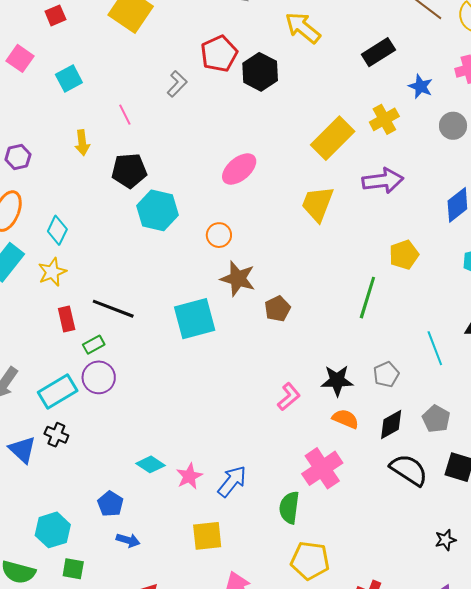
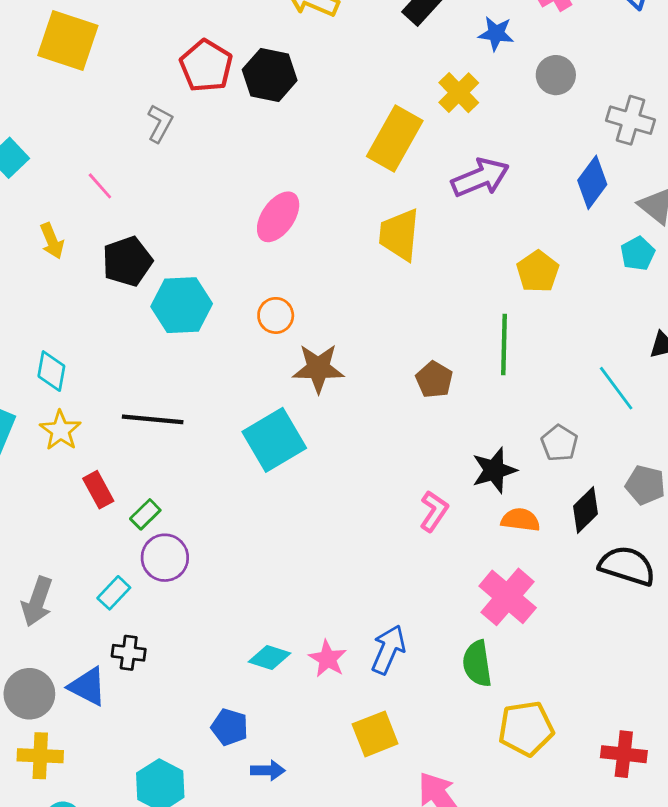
black line: (113, 309) -> (153, 419), moved
brown pentagon: (277, 309) -> (434, 380), moved
cyan rectangle: (58, 392) -> (114, 593), size x0.6

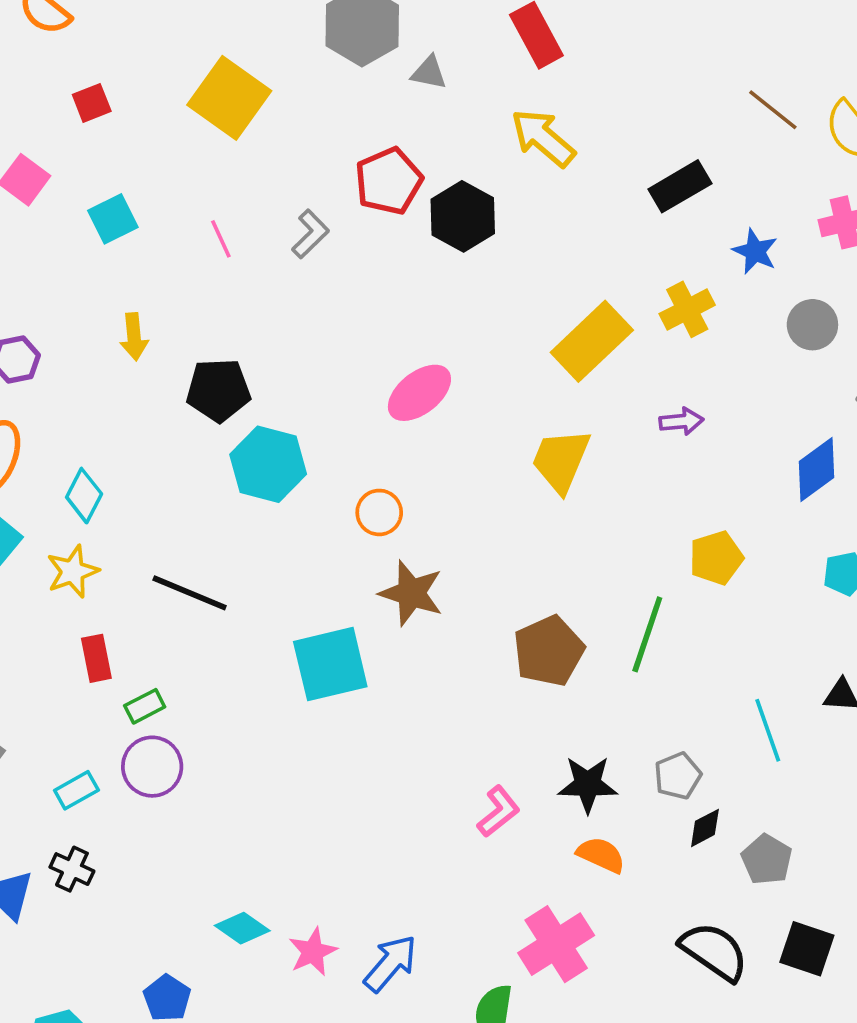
purple arrow: (480, 178) -> (681, 421), size x0.6
pink line: (100, 186) -> (221, 239), moved
brown pentagon: (434, 380) -> (549, 651), size x1.5
black diamond: (585, 510) -> (705, 828), moved, size x0.7

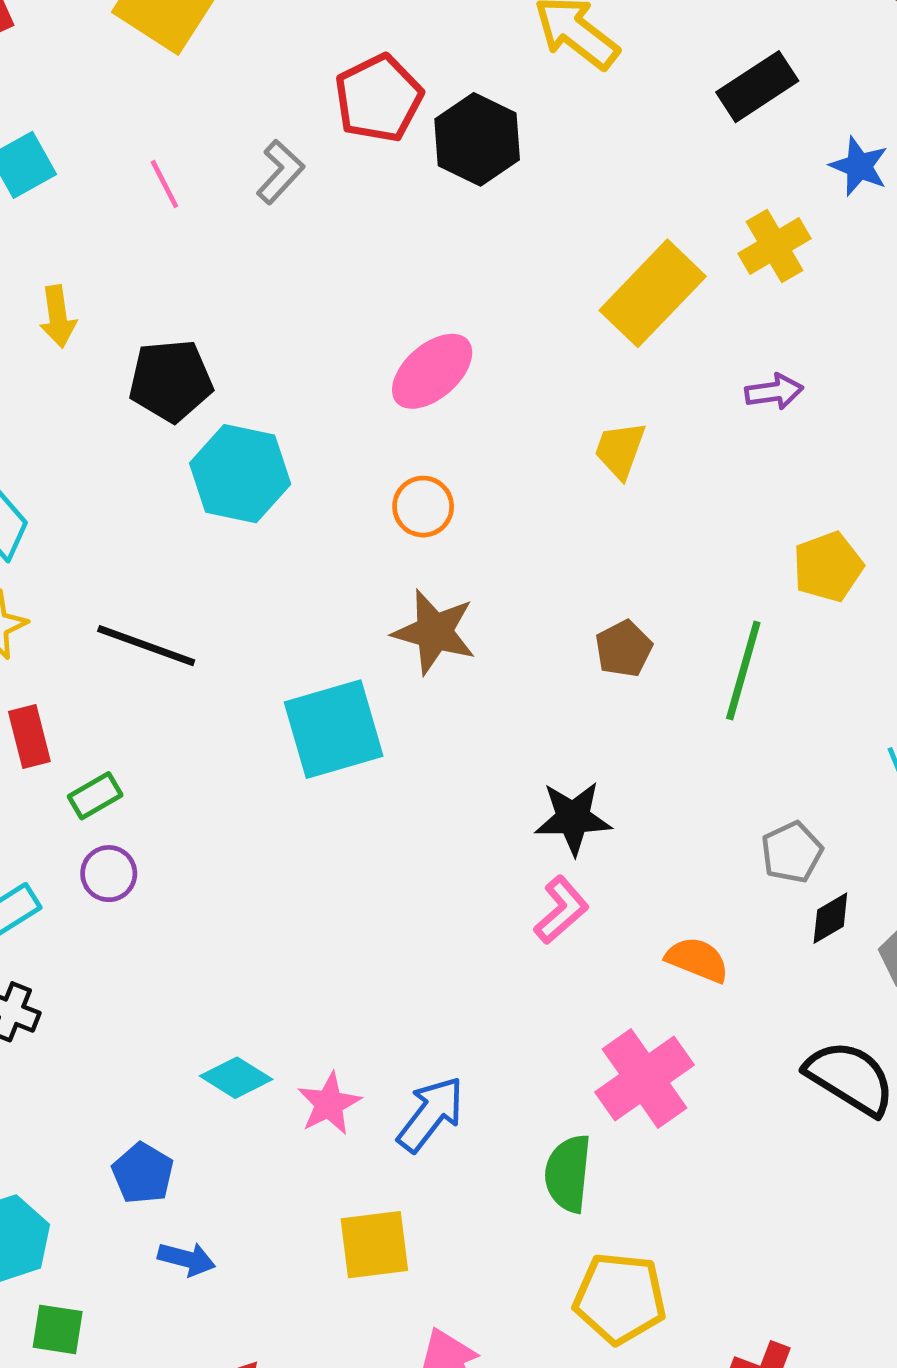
yellow trapezoid: (561, 460) -> (620, 450), size x0.7
orange circle: (379, 512) -> (423, 507), moved
brown pentagon: (549, 651) -> (624, 649), moved, size x0.6
purple circle: (152, 767) -> (109, 874), size x0.7
black star: (588, 784) -> (573, 818), moved

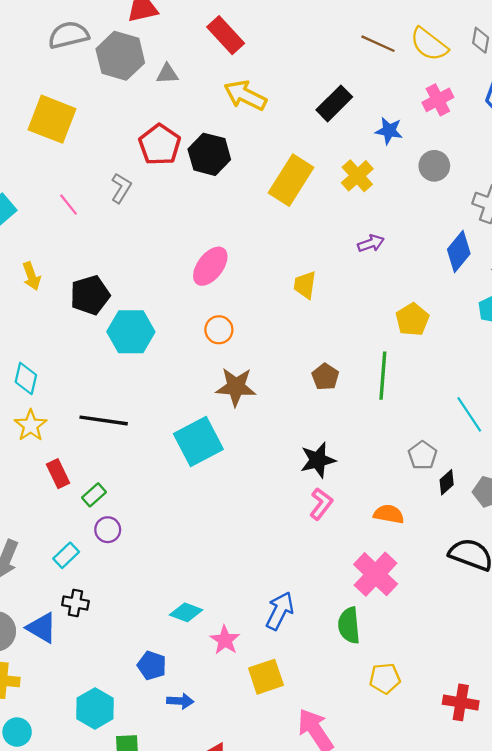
yellow rectangle: (653, 293) -> (291, 180), moved
pink star: (329, 1104) -> (225, 640), moved
yellow pentagon: (620, 1298) -> (385, 678), size x0.7

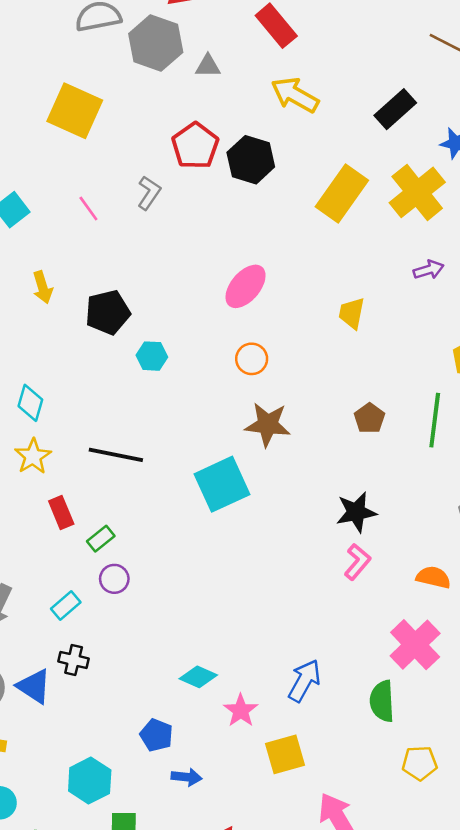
yellow cross: (357, 176) -> (417, 192), size x1.5
cyan hexagon: (131, 332) -> (152, 356), size x0.6

